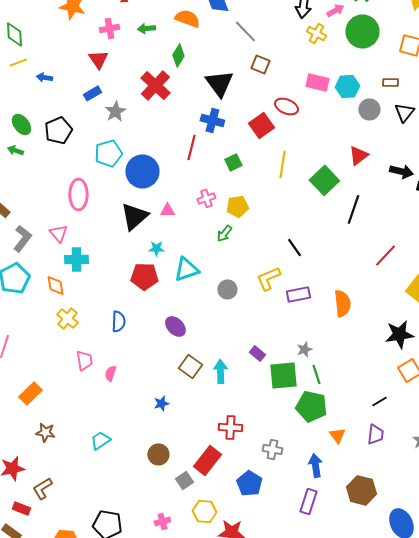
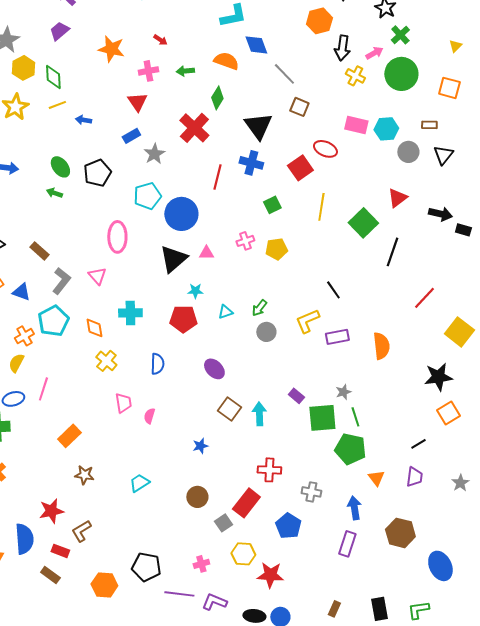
red line: (191, 147) -> (217, 177), moved
green arrow: (224, 233) -> (259, 308), moved
cyan cross: (76, 259) -> (130, 313), moved
cyan triangle: (186, 269) -> (225, 312), size x0.6

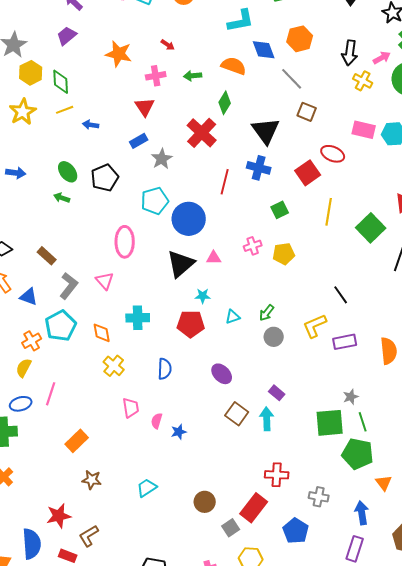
orange hexagon: (319, 21) -> (300, 39), moved
purple rectangle: (296, 396) -> (277, 393), moved
blue star: (200, 446) -> (179, 432), moved

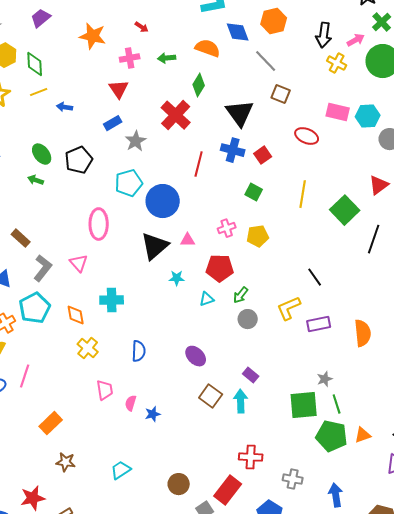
red square: (308, 173) -> (263, 155), moved, size x0.7
green square: (280, 210) -> (254, 192), turned -36
red pentagon: (191, 324) -> (220, 268), moved
orange triangle: (384, 483) -> (363, 435), moved, turned 48

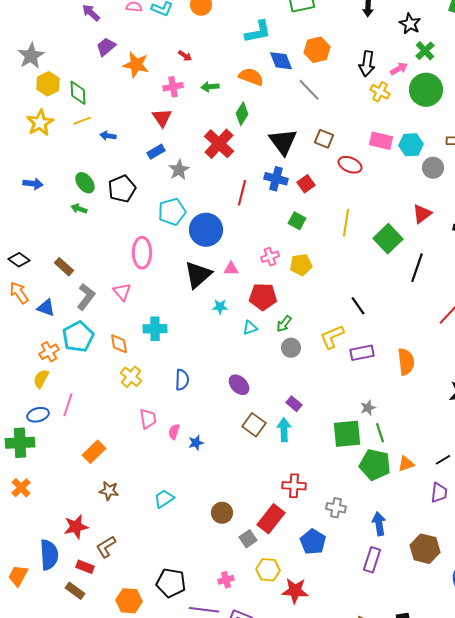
purple trapezoid: (41, 18) -> (106, 47), moved
brown square: (281, 94) -> (324, 139), moved

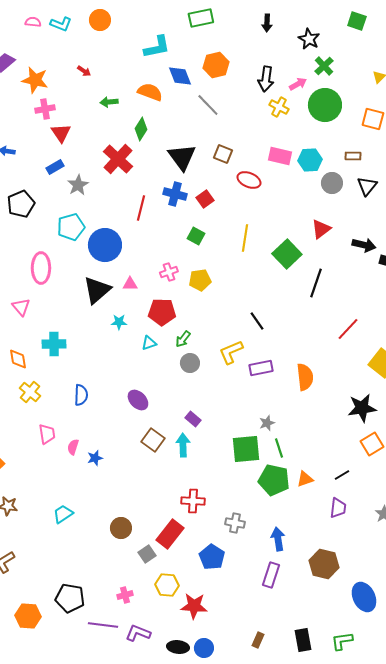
pink cross: (173, 87) -> (45, 109), moved

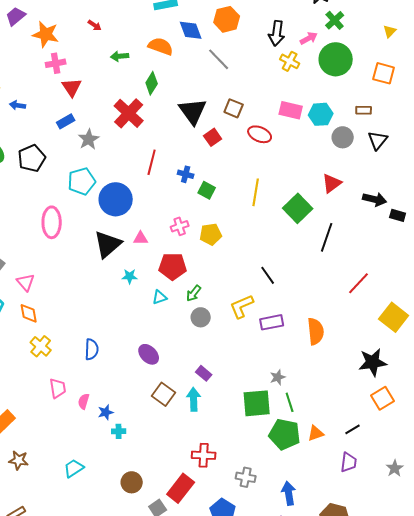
blue cross: (175, 194) -> (186, 174), moved, size x0.7
red square: (205, 199) -> (213, 137), moved
pink triangle: (21, 307) -> (26, 282), moved
cyan cross: (54, 344) -> (119, 431), moved, size x0.6

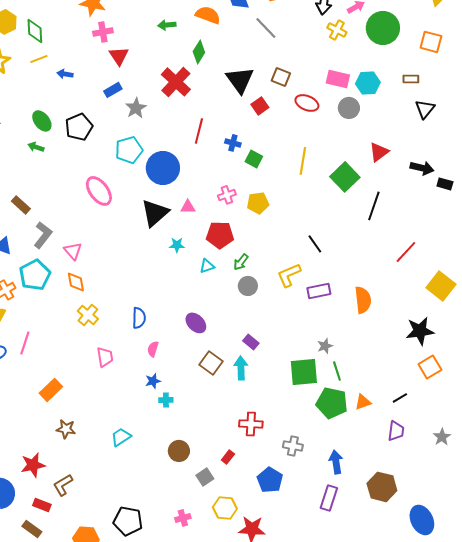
gray circle: (343, 137) -> (349, 108), moved
pink ellipse: (52, 222) -> (99, 191), turned -36
pink semicircle: (84, 401) -> (153, 349), moved
red rectangle: (181, 488) -> (228, 457), size x0.5

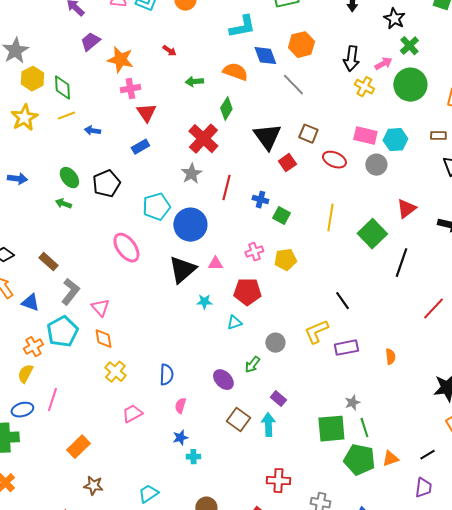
gray star: (136, 108) -> (191, 174), moved
green arrow: (241, 262) -> (252, 365), moved
orange semicircle: (363, 300) -> (390, 357), size x0.6
pink trapezoid: (105, 357) -> (132, 414), turned -110

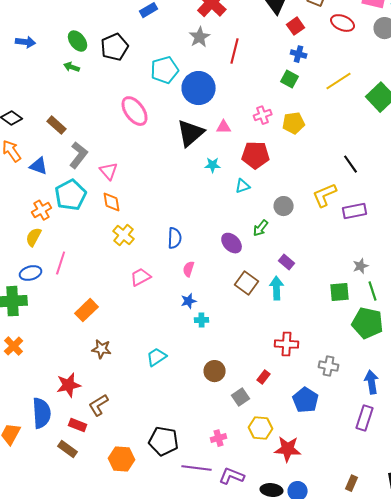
blue cross: (260, 200) -> (299, 54), moved
yellow line: (330, 218) -> (339, 81), turned 48
green square: (331, 429) -> (340, 292), size x0.7

